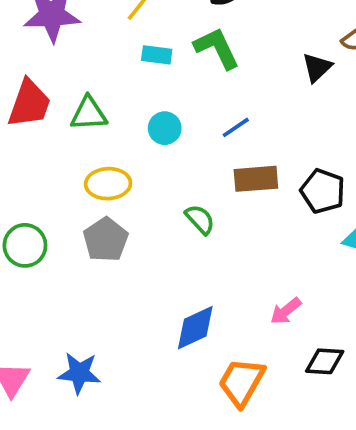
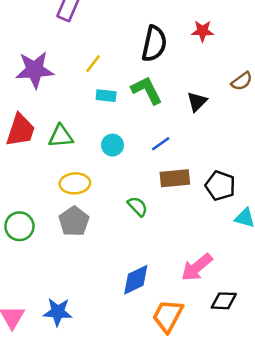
black triangle: (317, 67) -> (197, 102), moved
pink arrow: (286, 311) -> (197, 267), size x1.5

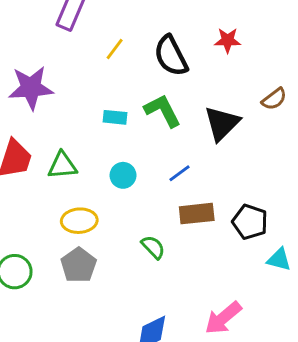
black semicircle: (154, 44) -> (171, 56), turned 141
yellow line: (93, 64) -> (115, 49), moved
black triangle: (197, 102) -> (222, 123), size x1.5

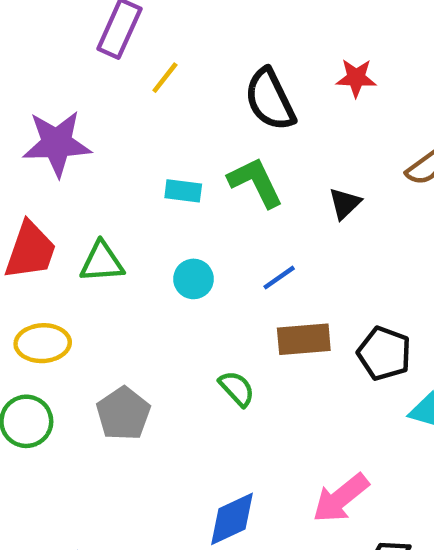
yellow line: (115, 49) -> (165, 78), moved
black triangle: (222, 123) -> (345, 204), size x0.6
yellow ellipse: (79, 221) -> (43, 343), moved

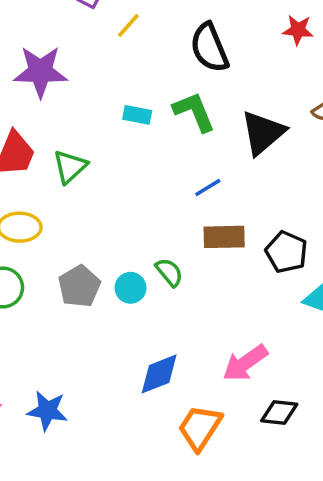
red star: (356, 78) -> (298, 30), moved
black triangle: (345, 204) -> (263, 133), size x1.8
green triangle: (102, 262) -> (70, 167), turned -42
cyan circle: (194, 279) -> (131, 288), moved

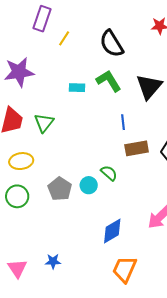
blue line: (208, 187) -> (123, 122), turned -56
blue star: (47, 411) -> (53, 261), size x0.7
orange trapezoid: (200, 428) -> (125, 269), moved

